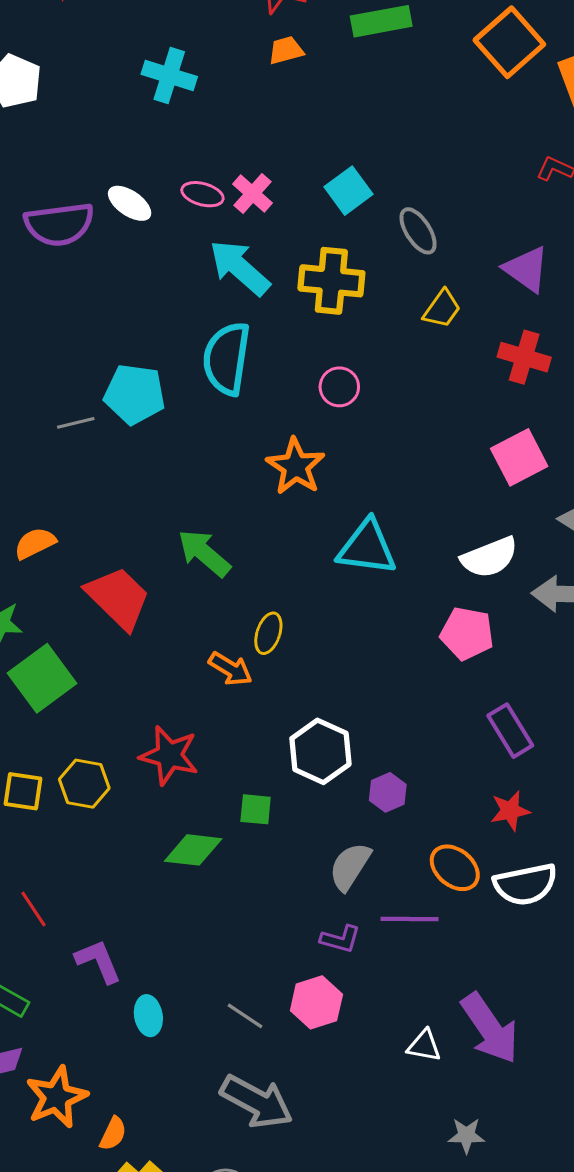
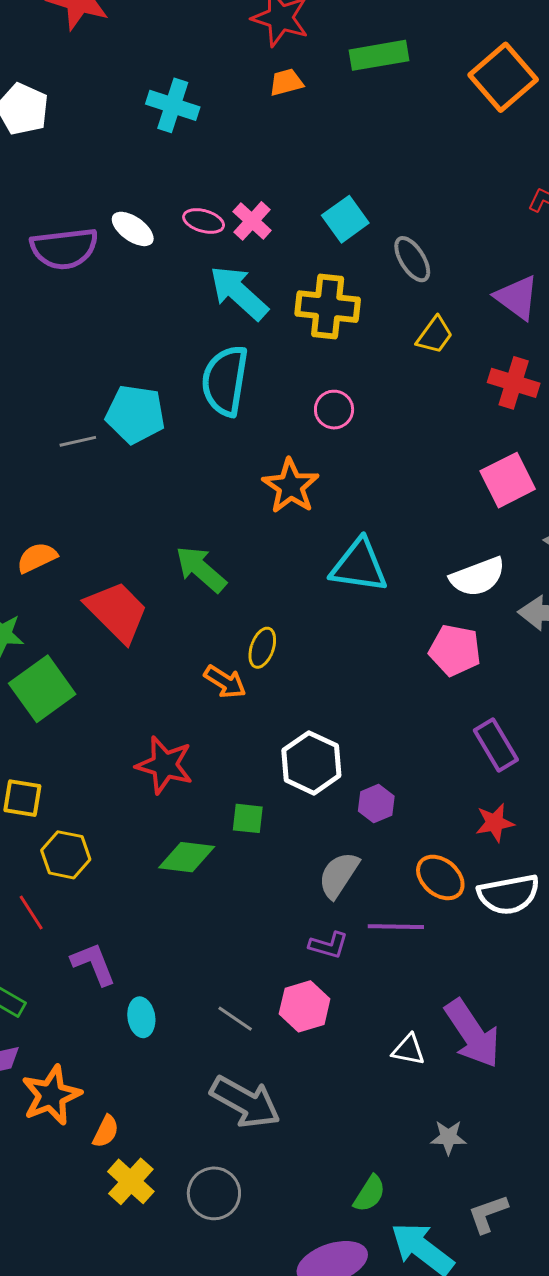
yellow hexagon: (84, 784) -> (66, 855), moved

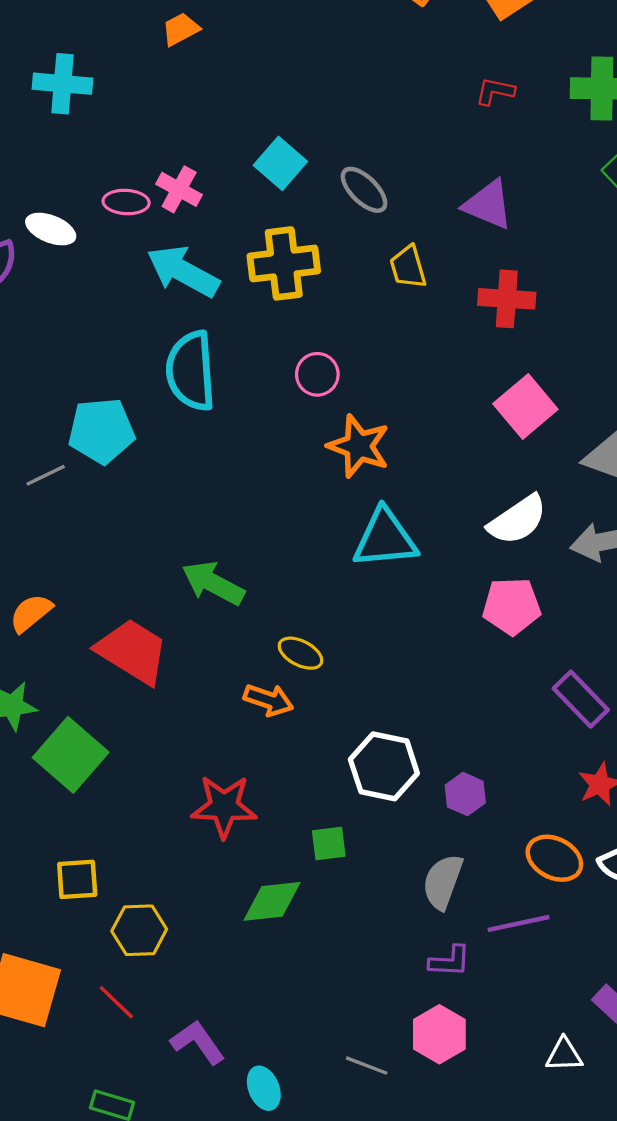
yellow trapezoid: (435, 335) -> (408, 267), turned 141
orange star: (291, 486) -> (359, 446), moved
yellow ellipse: (262, 648) -> (301, 653), turned -69

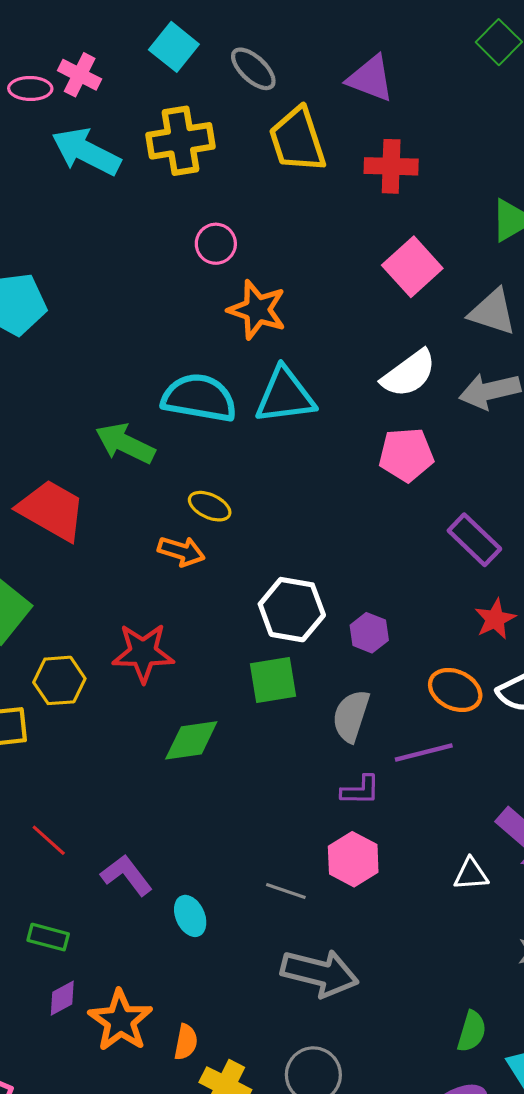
yellow trapezoid: (408, 267) -> (297, 140), size x1.6
cyan semicircle: (191, 371) -> (199, 398), moved, turned 106
green square: (329, 843) -> (273, 680), moved, size x1.4
yellow hexagon: (139, 930) -> (59, 680), moved

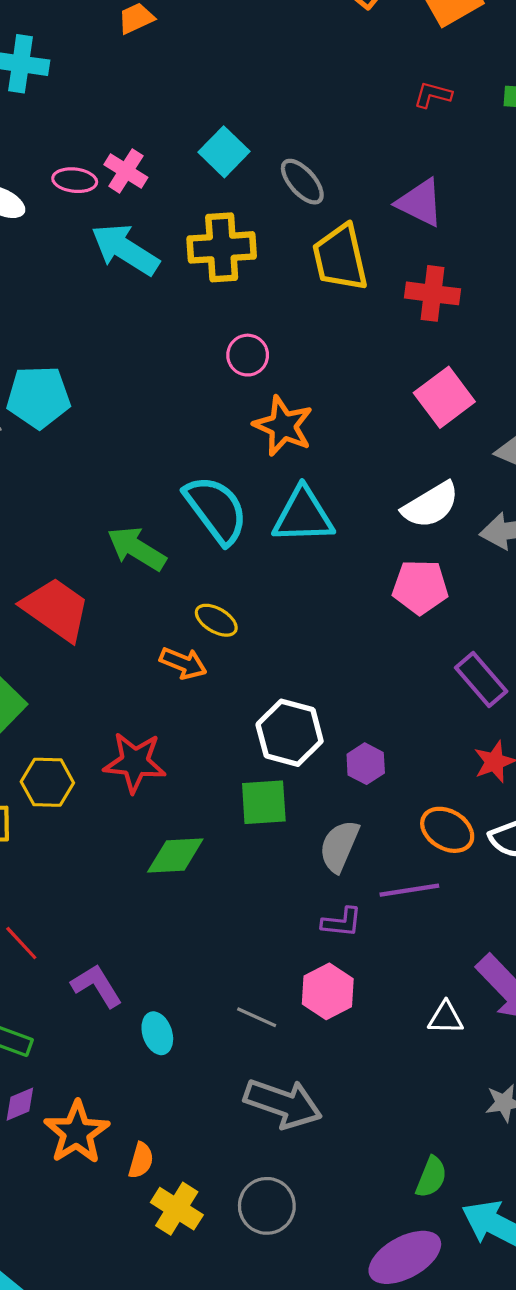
cyan semicircle: (199, 398) -> (216, 510), turned 38

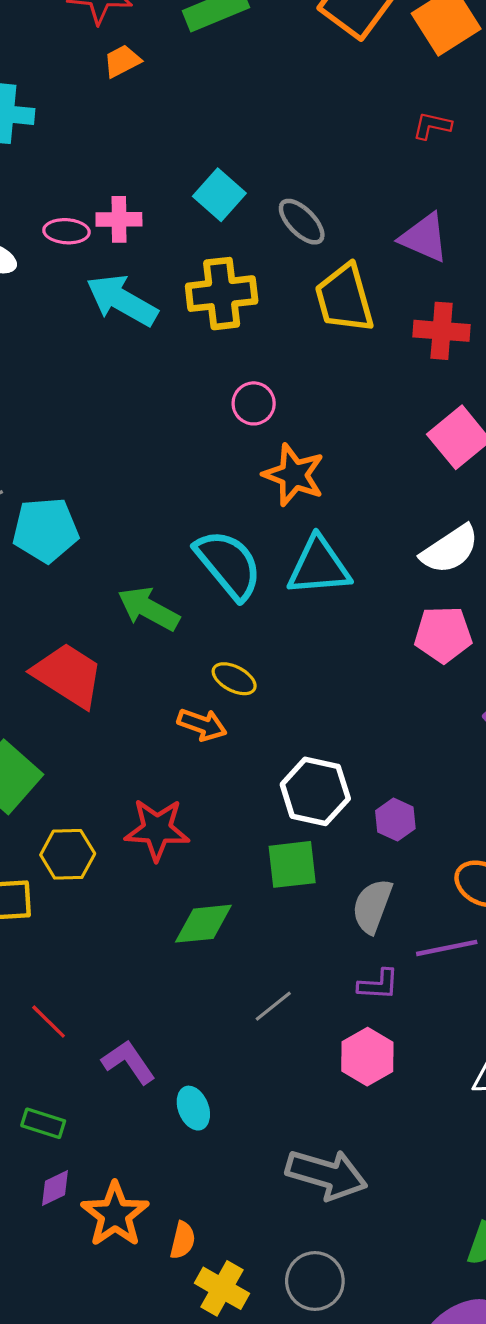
pink cross: (126, 171) -> (119, 219), turned -30
cyan pentagon: (39, 397) -> (45, 530), moved
gray line: (257, 1017) -> (273, 1006), moved, turned -60

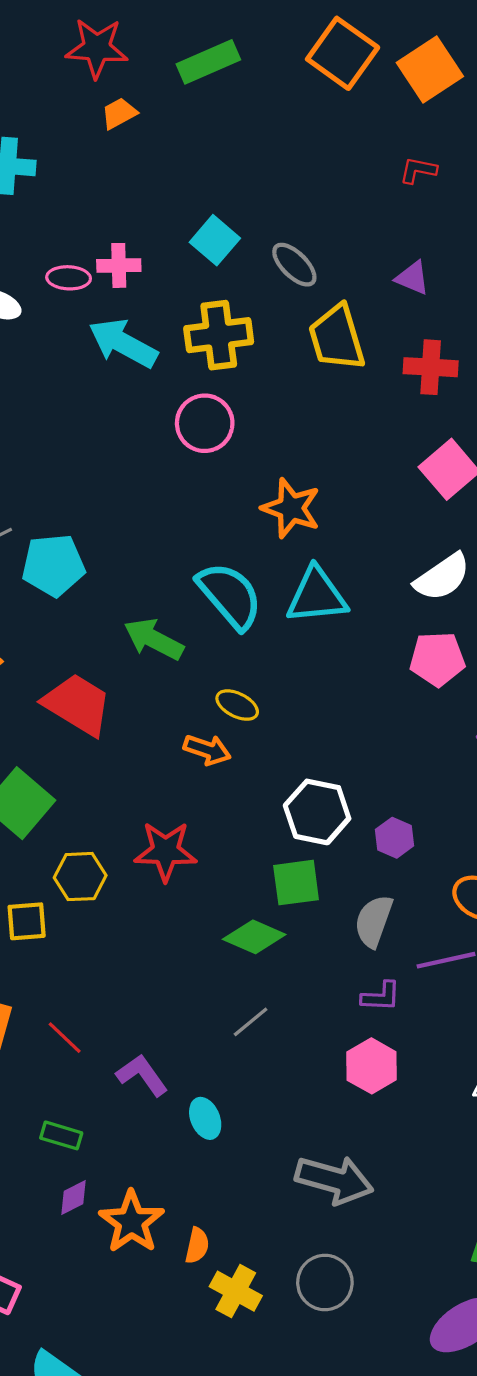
purple triangle: (424, 238) -> (412, 278), size x0.7
pink circle: (254, 403) -> (205, 423), moved, size x1.4
green diamond: (203, 924) -> (254, 937), moved, turned 30
gray line: (273, 1006) -> (251, 1022), moved

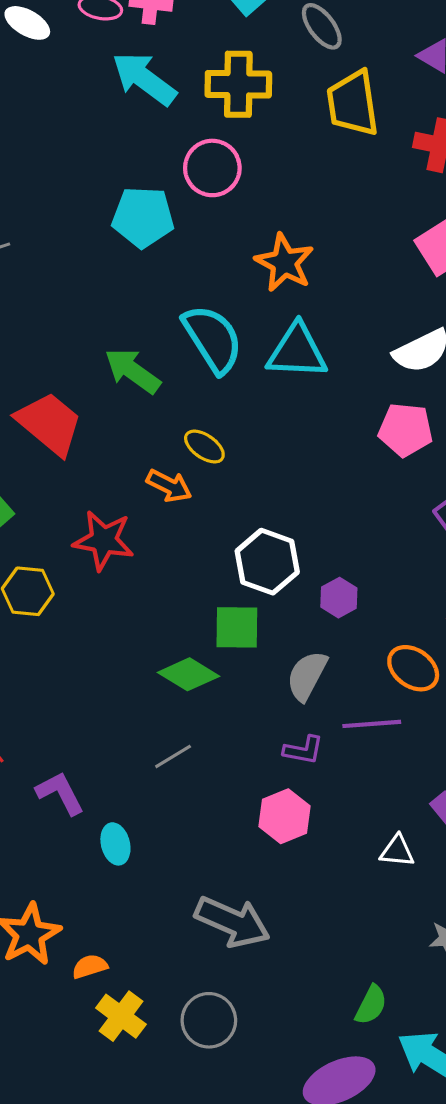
cyan pentagon: (53, 565) -> (143, 217), moved
red star: (166, 851) -> (104, 540), moved
orange semicircle: (197, 1246) -> (90, 966), turned -128

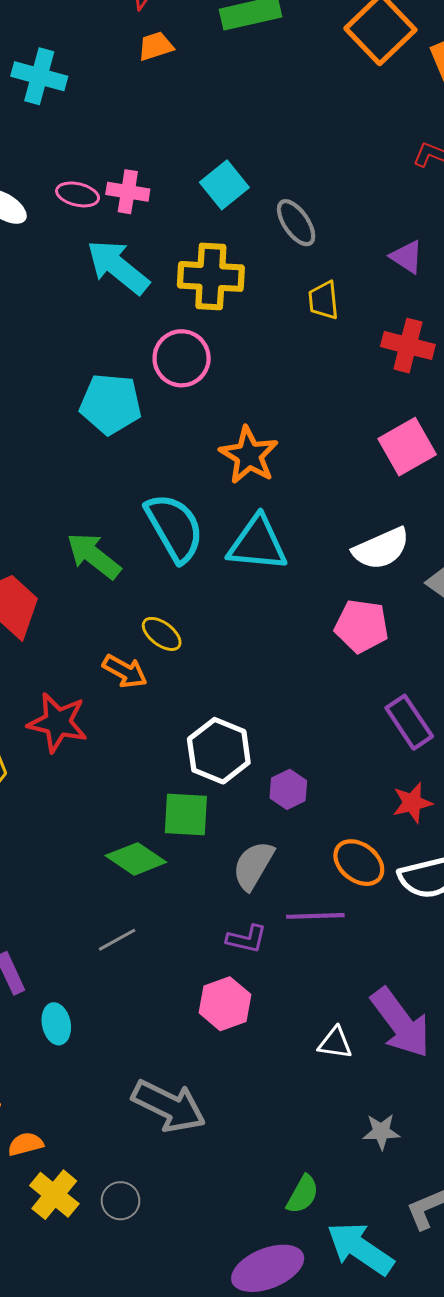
yellow trapezoid: (353, 103) -> (323, 300), size x0.6
gray circle: (209, 1020) -> (121, 1201), moved, size x0.7

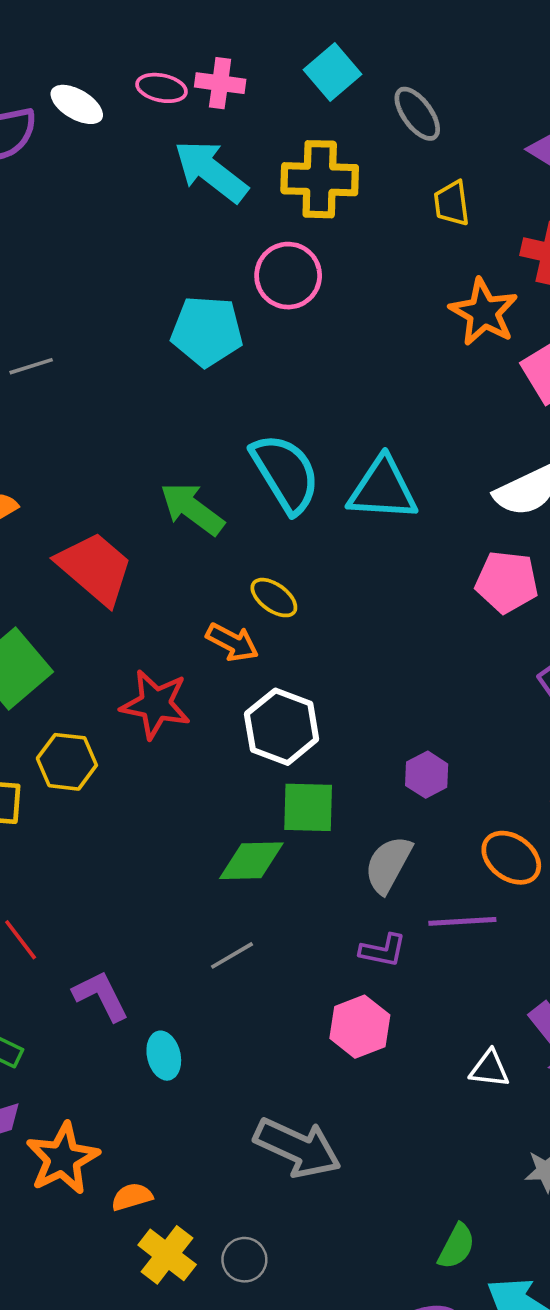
orange star: (249, 455) -> (484, 312), moved
white hexagon: (219, 751) -> (282, 727), moved
green diamond: (136, 859) -> (251, 861), turned -34

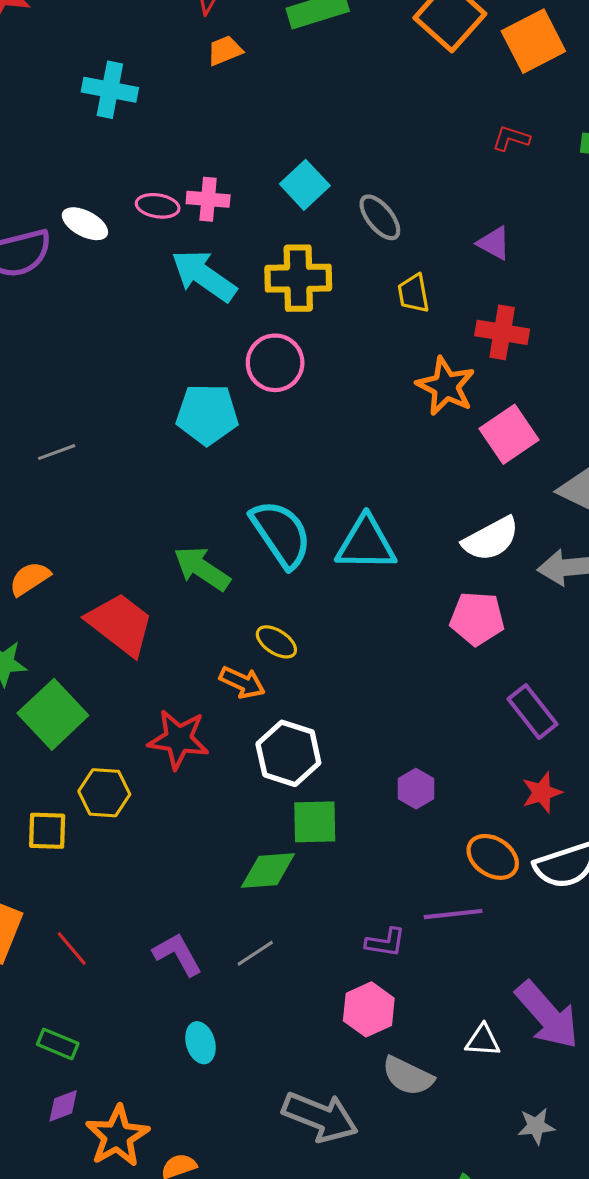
gray semicircle: (388, 865) -> (408, 1076), moved, turned -90
purple L-shape: (101, 996) -> (178, 954), moved

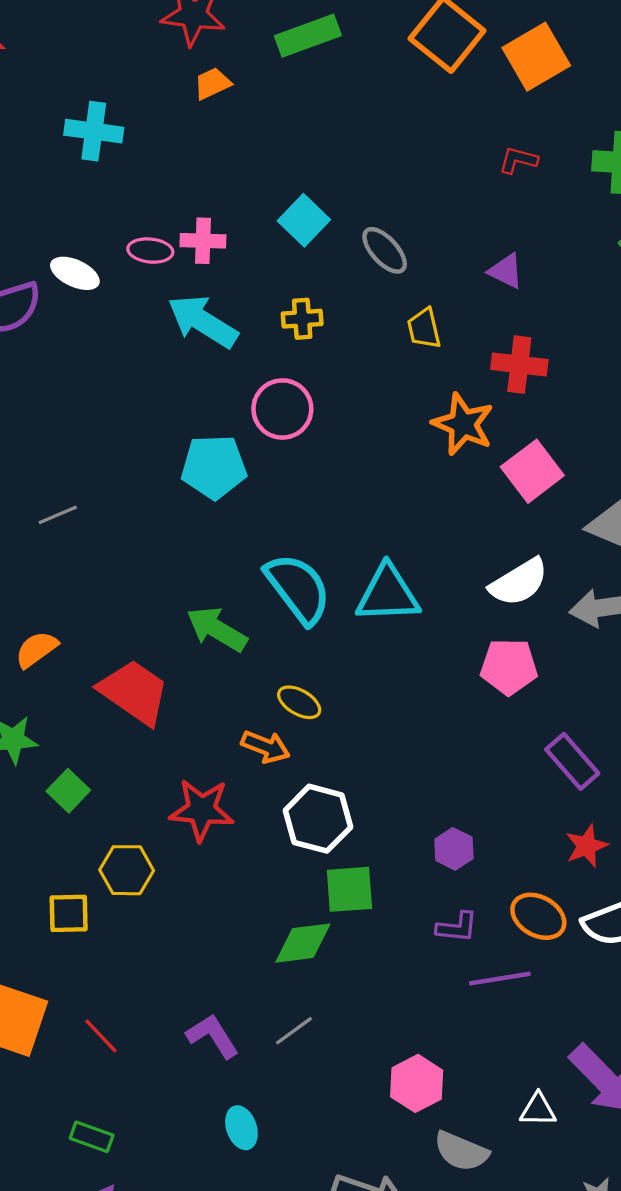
yellow cross: (298, 278) -> (302, 319), size x0.6
green square: (53, 714) -> (68, 791), size x0.6
purple L-shape: (386, 942) -> (457, 927), moved

